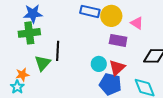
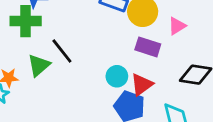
pink triangle: (137, 23) -> (177, 26), turned 48
black line: (58, 51) -> (62, 51), turned -48

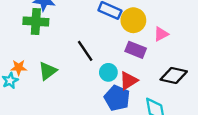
black line: (62, 51) -> (85, 51), moved
green triangle: (39, 65) -> (48, 71), moved

